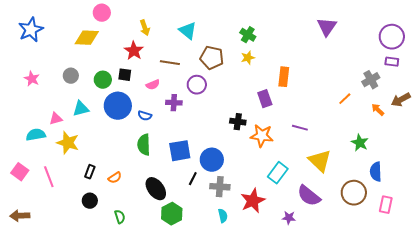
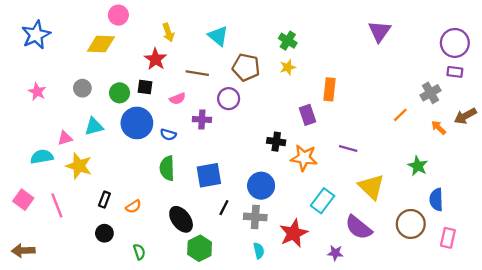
blue circle: (212, 160) -> (261, 186), moved

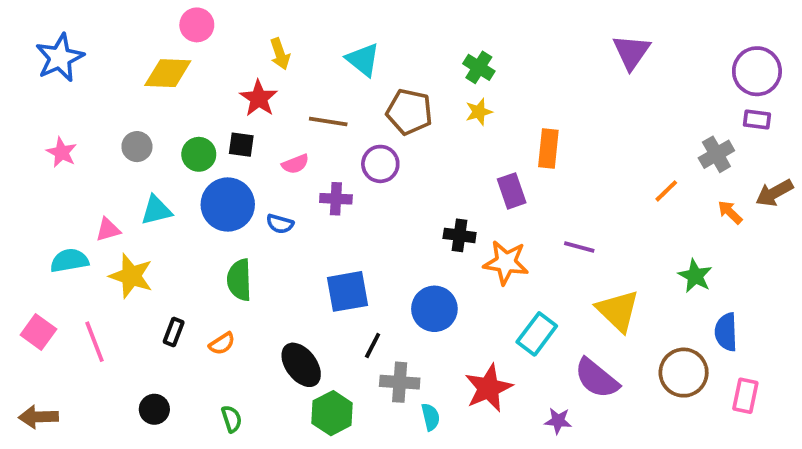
green semicircle: (167, 168) -> (239, 280), moved
gray cross: (255, 217) -> (400, 382), moved
black circle: (104, 233) -> (154, 409), moved

